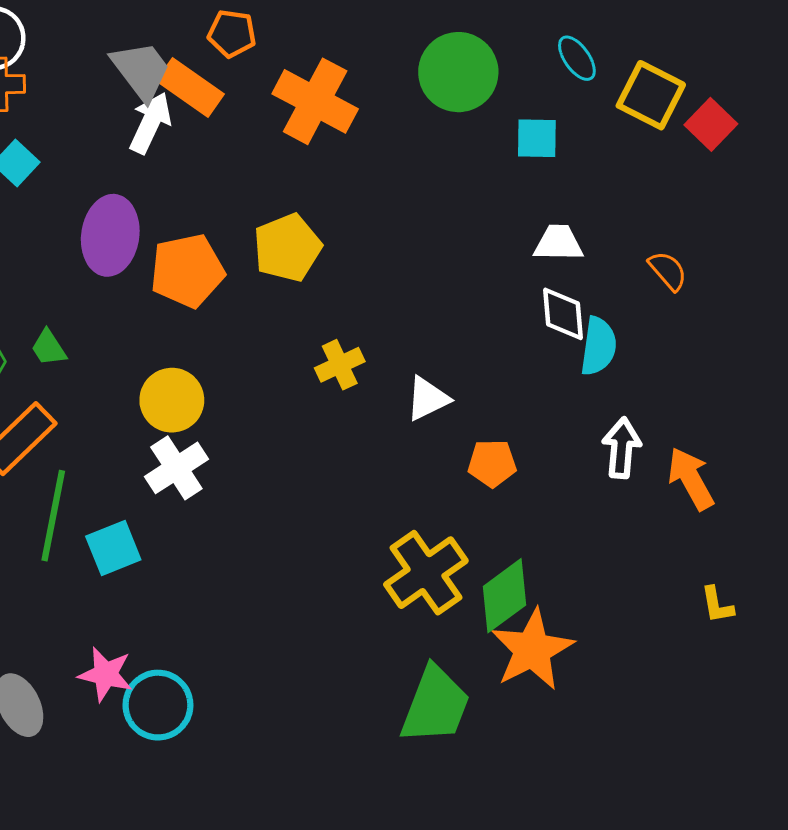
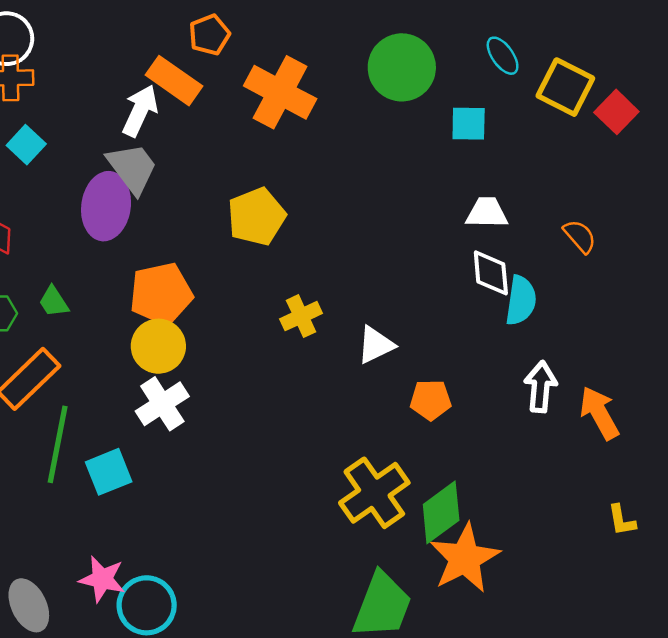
orange pentagon: (232, 34) -> (209, 35), turned -30
gray trapezoid: (141, 71) -> (132, 168), moved
orange pentagon: (187, 271) -> (161, 294), moved

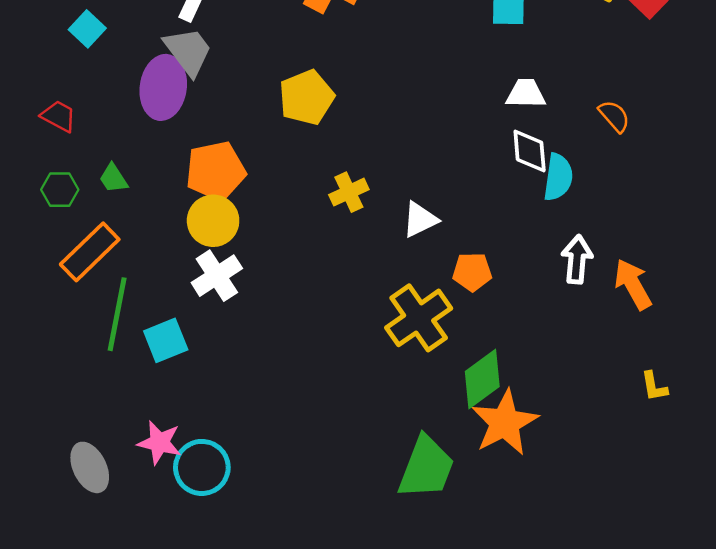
yellow cross: (374, 493) -> (419, 318), moved

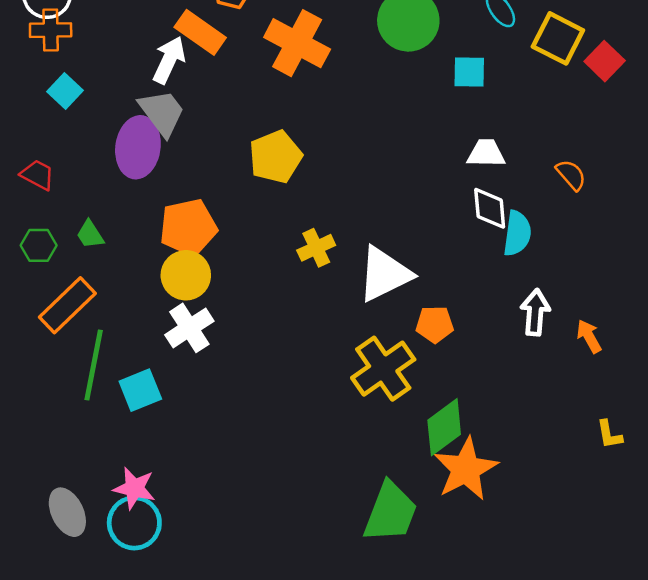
white triangle: (420, 220) -> (384, 274), size x1.6
orange arrow: (633, 284) -> (589, 336), size x0.7
cyan circle: (202, 467) -> (134, 523), moved

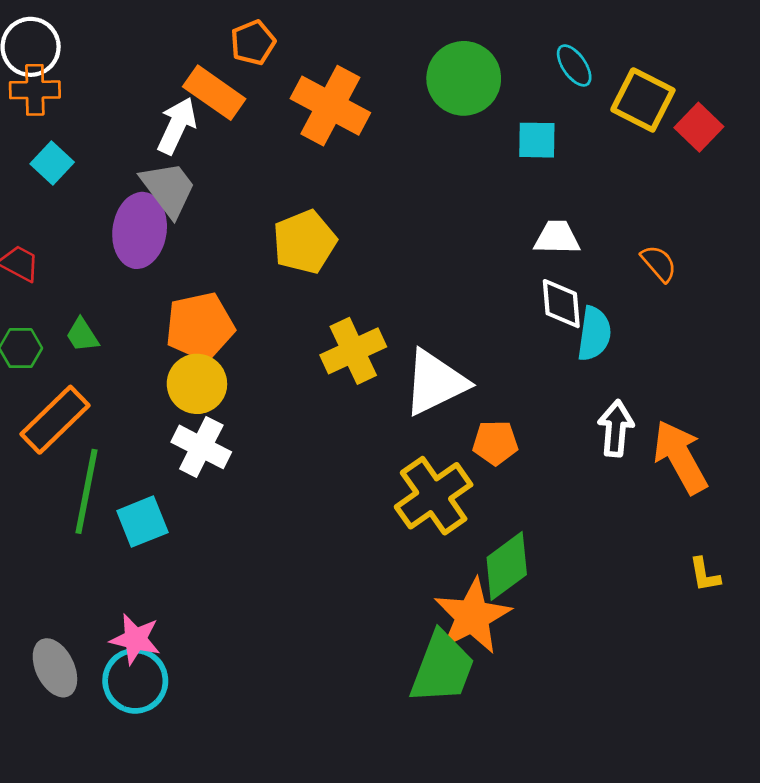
yellow cross: (316, 248) -> (353, 351), size x1.4
white cross: (189, 328) -> (201, 447), turned -30
orange arrow: (589, 336) -> (680, 457), size x1.8
orange star: (466, 469) -> (472, 616), moved

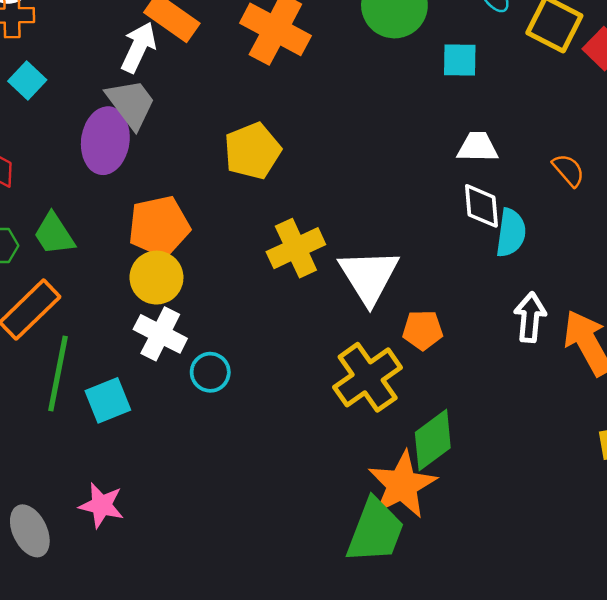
green trapezoid: (82, 335) -> (54, 234), size x1.4
white triangle: (435, 382) -> (369, 276), turned -36
cyan circle: (135, 681) -> (210, 372), moved, size x0.7

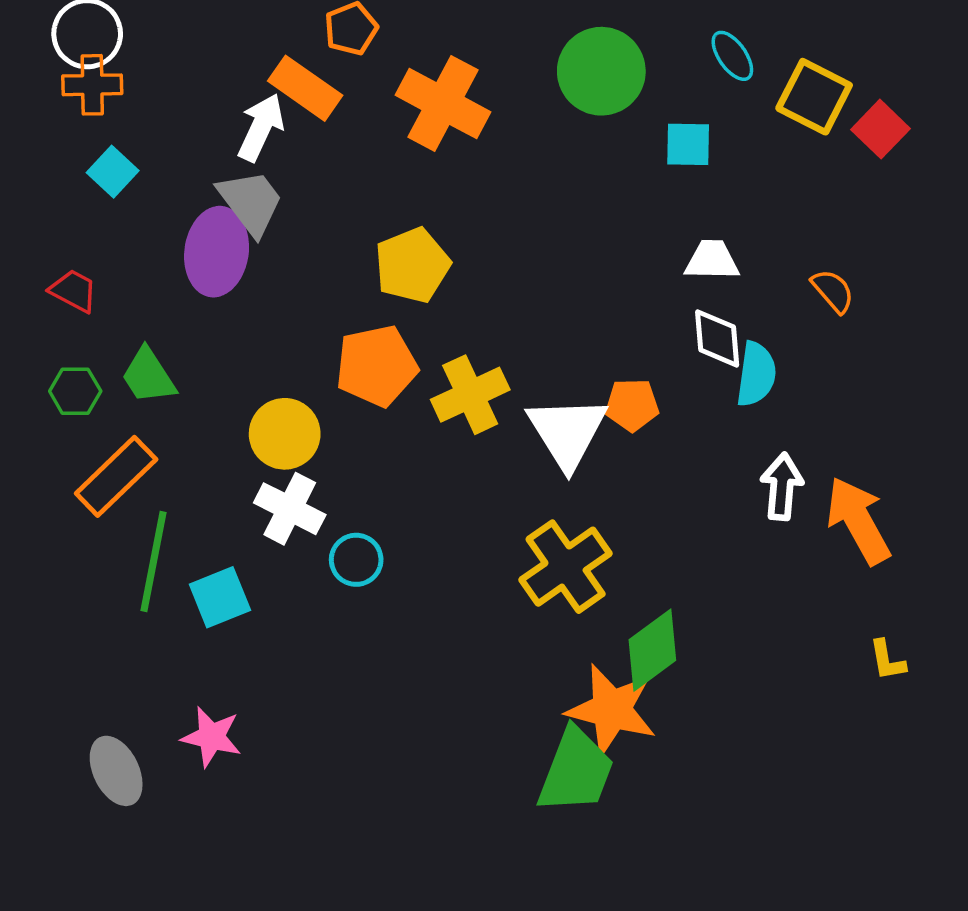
orange pentagon: (159, 226) -> (377, 366), moved
orange pentagon: (423, 330) -> (632, 405), moved
orange star: (402, 485) -> (612, 710), turned -30

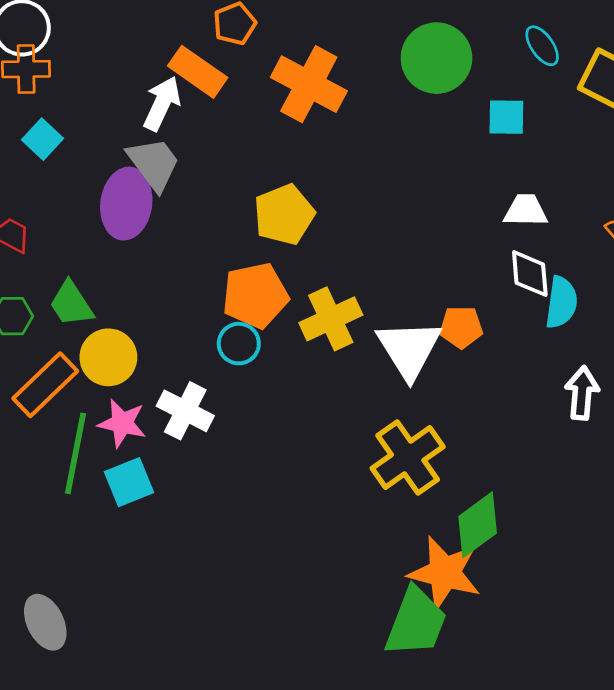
yellow circle: (285, 434) -> (108, 357), moved
cyan circle: (356, 560) -> (239, 344), moved
pink star: (211, 737) -> (122, 423), moved

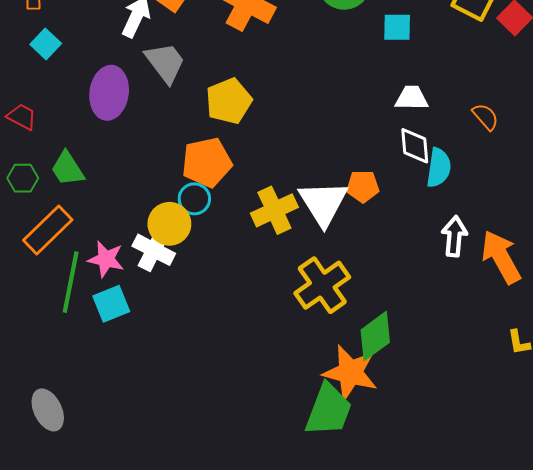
gray trapezoid: (154, 164) -> (165, 63), moved
yellow cross: (331, 319) -> (274, 210), moved
yellow circle: (108, 357) -> (169, 224), moved

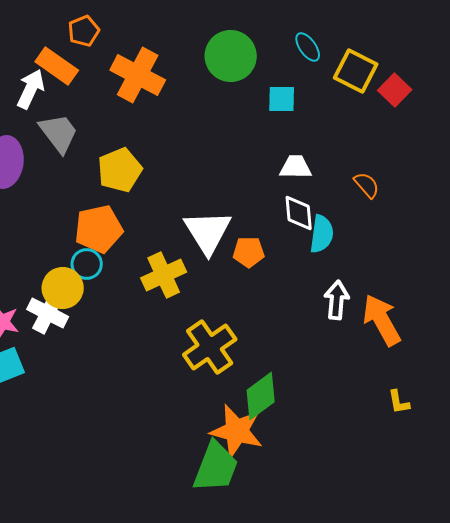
white triangle: (323, 203) -> (208, 232), moved

